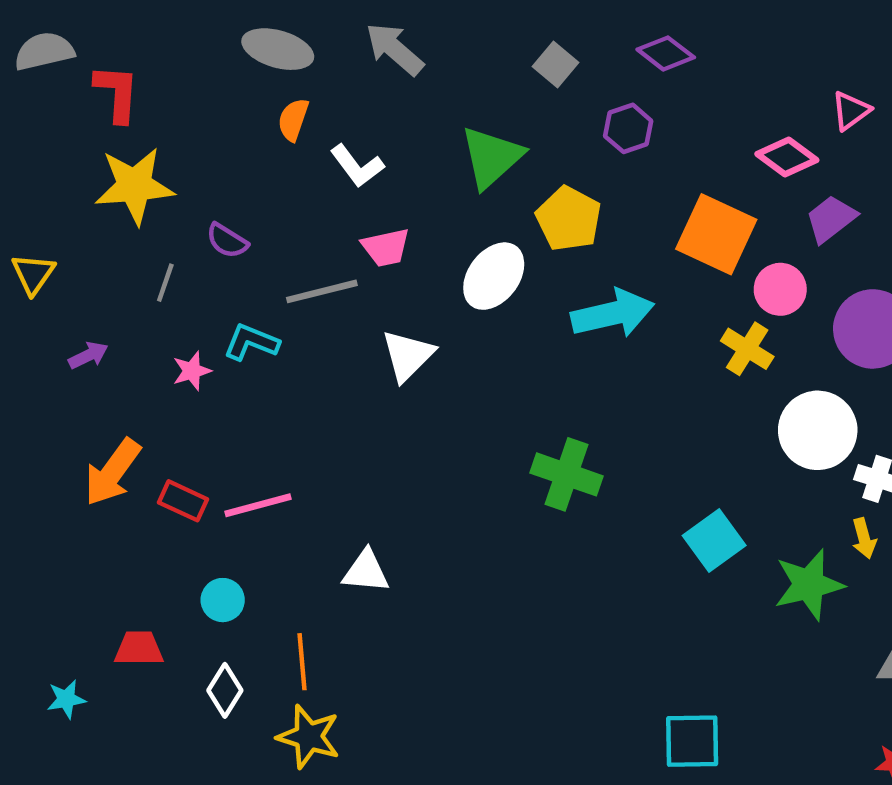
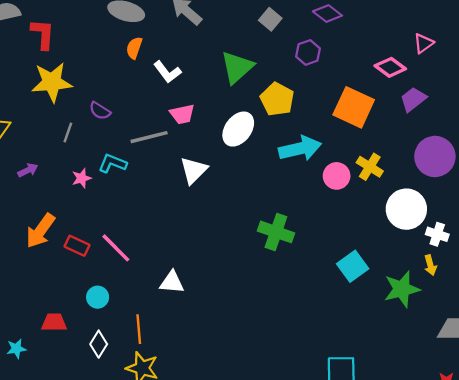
pink circle: (780, 289) -> (337, 176), moved
pink line: (258, 505) -> (116, 248), turned 60

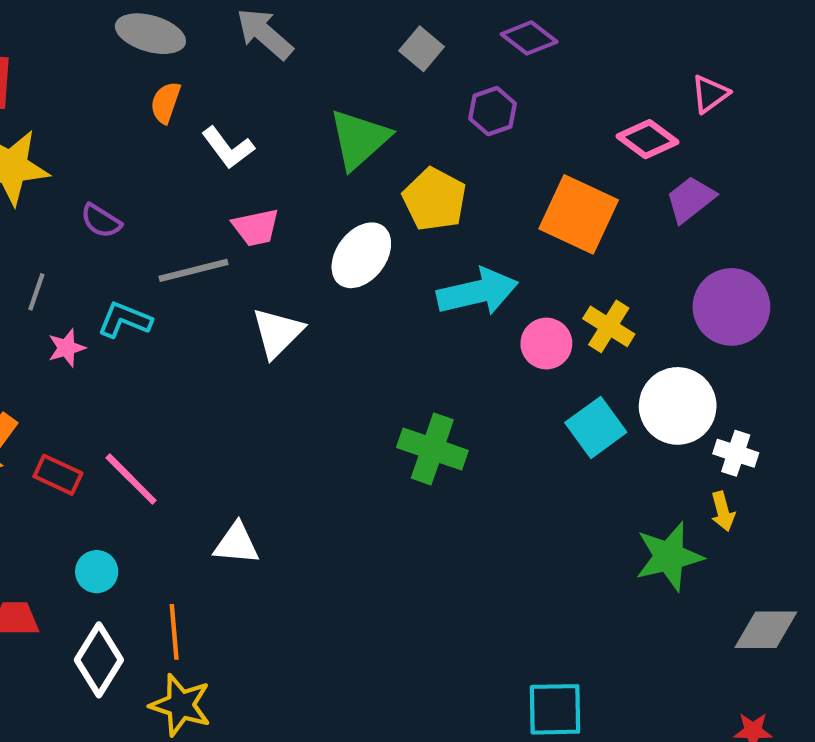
gray line: (68, 132) -> (36, 292), moved
cyan square: (353, 266) -> (596, 427), moved
white diamond: (99, 344) -> (99, 660), size x1.4

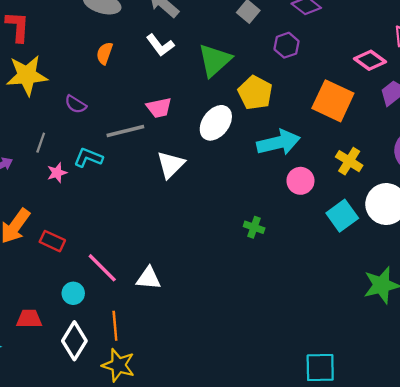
orange semicircle: (166, 103) -> (105, 53), moved
white L-shape: (228, 148) -> (160, 45), moved
pink circle: (546, 344) -> (300, 181), moved
green cross: (432, 449) -> (254, 227), size x0.6
pink line: (131, 479) -> (102, 268), moved

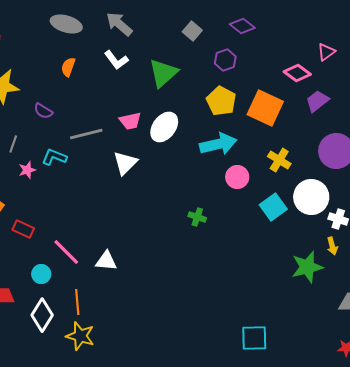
yellow pentagon: (255, 93) -> (221, 101), moved
pink trapezoid: (159, 108) -> (130, 121), moved

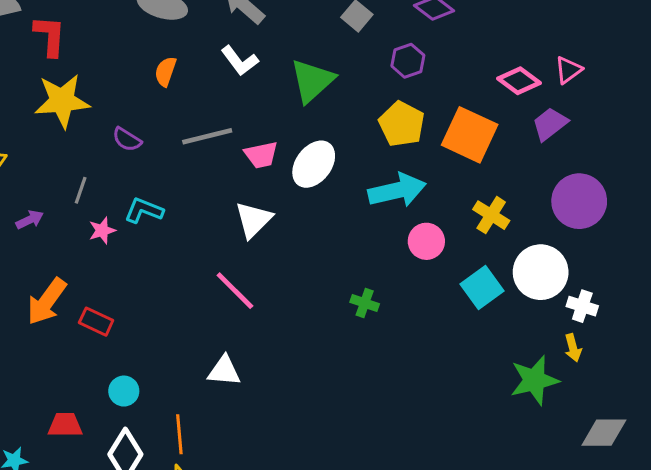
pink triangle: (326, 52) -> (568, 70), moved
gray line: (86, 134) -> (207, 136), moved
pink line: (66, 252) -> (235, 291), moved

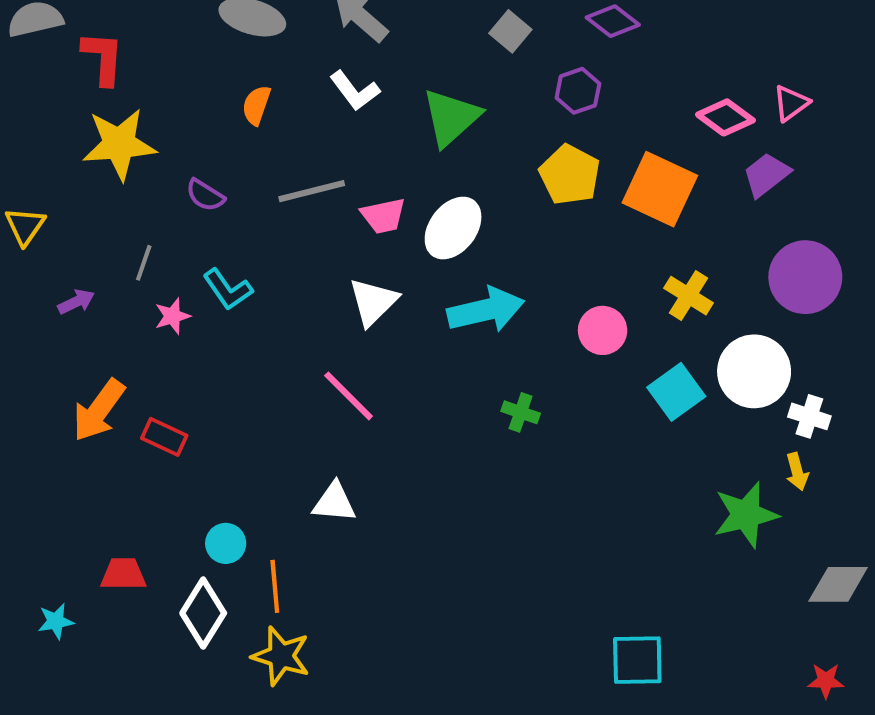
cyan arrow: (397, 190) -> (486, 310), moved
cyan L-shape: (144, 210) -> (228, 289), turned -147
cyan circle: (124, 391) -> (226, 543), moved

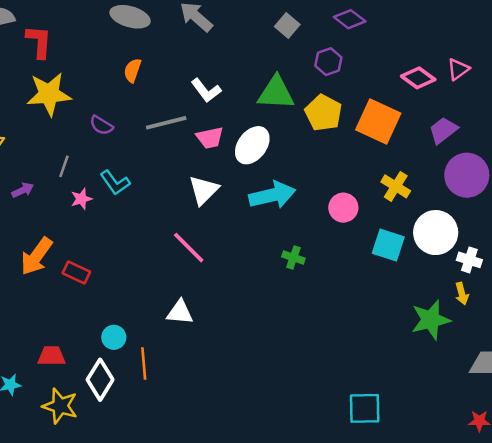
white L-shape: (355, 91) -> (206, 90), moved
green triangle: (451, 117) -> (276, 93), moved, turned 45
purple trapezoid: (766, 175) -> (443, 130), moved
cyan square: (676, 392) -> (388, 245), turned -36
yellow star: (281, 656) -> (60, 406), moved

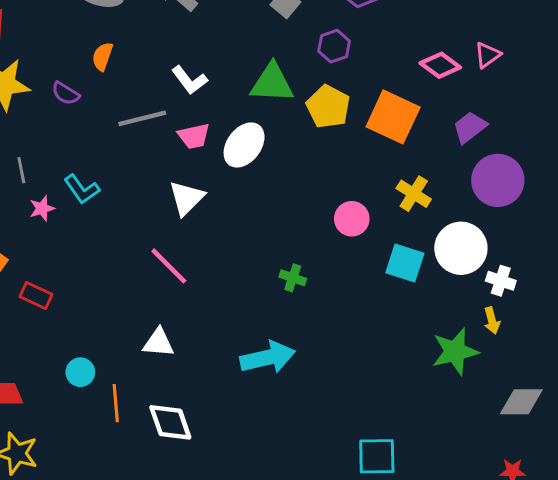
purple semicircle: (101, 125) -> (66, 93), moved
gray line: (64, 166) -> (21, 170), turned -30
cyan arrow: (272, 195) -> (268, 357), moved
white diamond: (100, 380) -> (170, 422), moved, turned -51

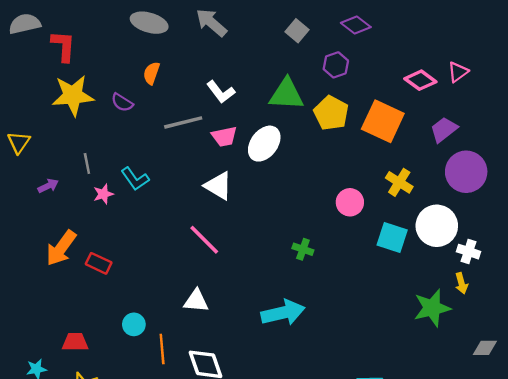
white triangle: (187, 198) -> (218, 186), turned -44
gray diamond: (521, 402) -> (485, 348), size x0.7

